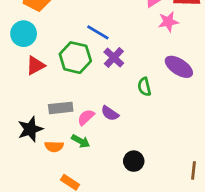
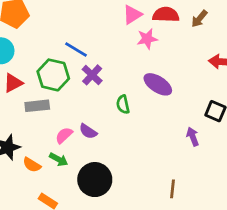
gray rectangle: (61, 108) -> (37, 106), moved
orange semicircle: (54, 146) -> (32, 165), turned 30
black circle: (134, 161) -> (95, 180), moved, size x1.6

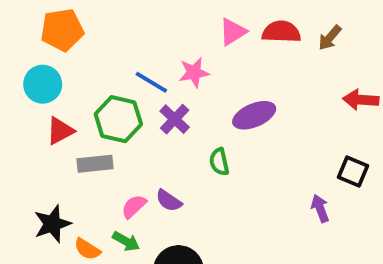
pink star: (147, 39) -> (194, 73), moved
purple ellipse: (158, 84) -> (254, 115), moved, turned -56

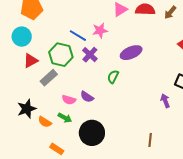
green semicircle: (219, 162) -> (113, 77), turned 40
gray rectangle: (95, 164) -> (49, 78), turned -36
pink semicircle: (134, 206) -> (69, 100), turned -120

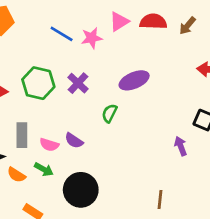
pink star: (100, 30) -> (92, 38), moved
blue line: (78, 36) -> (62, 34), moved
gray rectangle: (49, 78) -> (22, 135), moved, turned -48

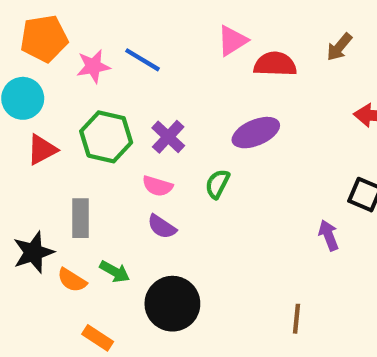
red semicircle: (153, 22) -> (275, 64), moved
pink star: (92, 38) -> (93, 66), moved
pink semicircle: (49, 145) -> (157, 186), moved

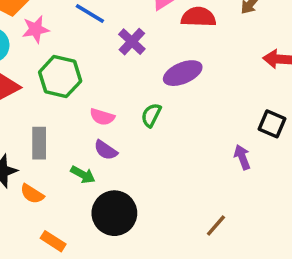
pink star: (93, 66) -> (36, 29), moved
purple cross: (168, 137) -> (132, 42), moved
green arrow: (115, 272) -> (83, 175), moved
brown line: (296, 319) -> (216, 225), turned 35

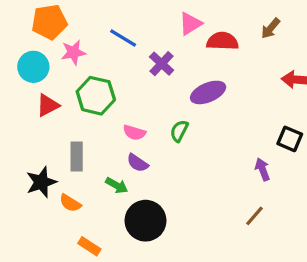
brown line: (216, 225) -> (254, 216), moved

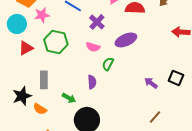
pink semicircle: (134, 133) -> (93, 47), moved
black square: (290, 139) -> (176, 78), moved
purple semicircle: (138, 163) -> (92, 82), moved, turned -128
purple arrow: (263, 169) -> (151, 83), moved, turned -32

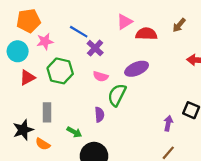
purple cross: (97, 22) -> (95, 48), moved
green semicircle: (108, 64) -> (117, 95), size x1.5
purple arrow: (151, 83) -> (168, 123), moved, turned 64

